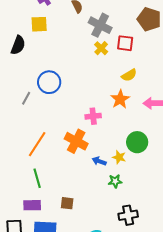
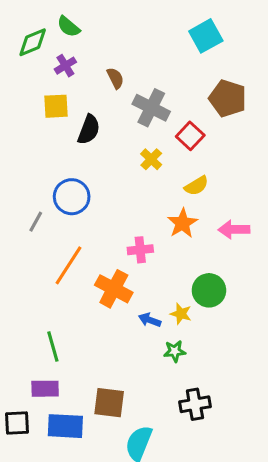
red square: (125, 43) -> (190, 136), turned 36
black semicircle: (18, 45) -> (89, 130), moved
yellow cross: (101, 48) -> (151, 159), moved
orange line: (37, 144) -> (69, 265), moved
brown square: (67, 203) -> (109, 403), moved, size x1.5

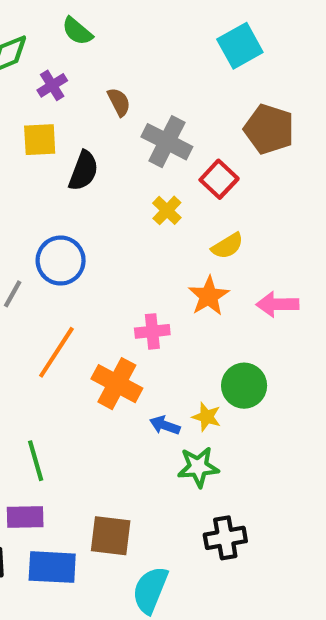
green semicircle: (69, 27) -> (77, 31), moved
green star: (175, 351) -> (198, 467), size x1.4

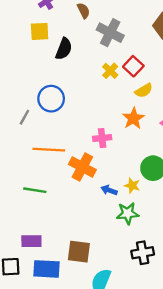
red square: (219, 179) -> (133, 66), moved
orange line: (56, 352) -> (49, 150), turned 60
green line: (36, 461) -> (35, 190), moved, turned -65

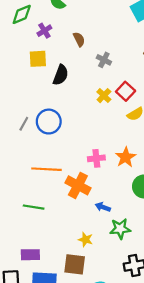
gray cross: (110, 33) -> (104, 60), size x0.6
gray line: (24, 117) -> (24, 124), moved
orange star: (133, 118) -> (126, 157), moved
yellow star: (132, 186) -> (86, 240), moved

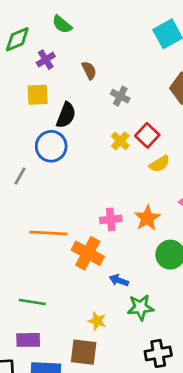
blue circle: (49, 122) -> (51, 146), moved
green line: (34, 207) -> (32, 302), moved

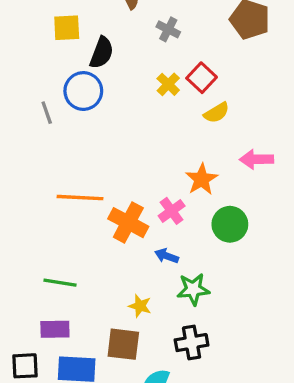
gray line: (20, 176) -> (47, 113), moved, turned -48
pink cross: (111, 219) -> (172, 211), moved, turned -30
black cross: (158, 353) -> (192, 343), moved

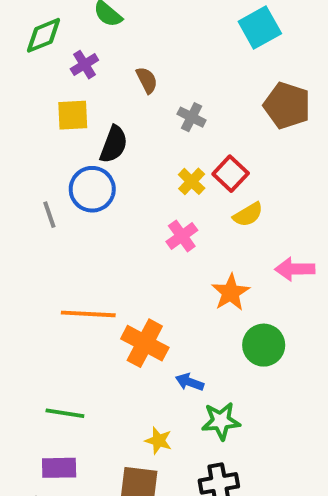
pink cross: (172, 211) -> (182, 236), moved

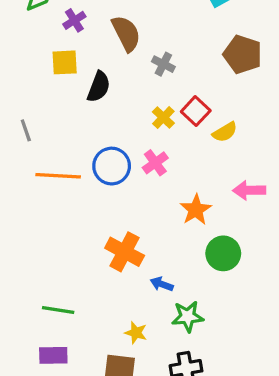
brown semicircle: (147, 80) -> (126, 33), size x1.6
blue circle: (92, 189) -> (112, 166), moved
gray line: (49, 215) -> (26, 130), moved
yellow semicircle: (248, 215) -> (225, 132), moved
orange line: (88, 314) -> (58, 176), moved

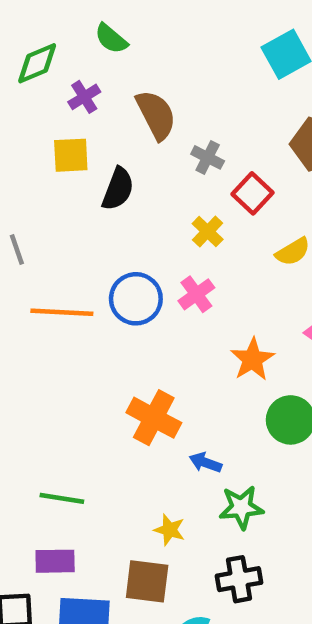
red square: (196, 111) -> (252, 193), moved

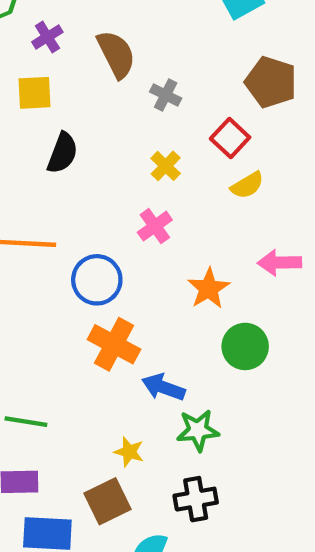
black semicircle: (118, 189) -> (62, 153), moved
red square: (252, 193) -> (230, 138), moved
blue circle: (136, 299) -> (97, 280), moved
blue arrow: (205, 463) -> (163, 387), size x1.4
brown square: (147, 581) -> (108, 501), turned -33

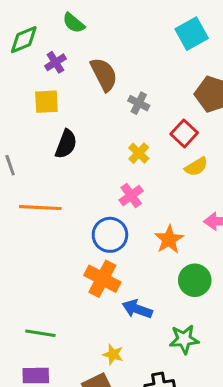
blue circle: (97, 280) -> (110, 235), moved
green star: (198, 430) -> (184, 339), moved

